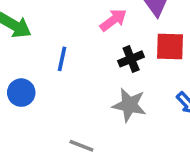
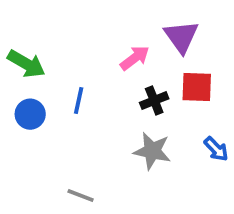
blue circle: (21, 93) -> (30, 114), moved
gray line: (81, 146) -> (81, 195), moved

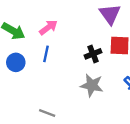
pink arrow: (135, 58) -> (48, 27), moved

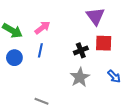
gray star: (92, 85) -> (80, 77), turned 30

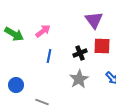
blue line: (40, 50) -> (49, 56), moved
blue circle: (14, 58) -> (16, 85), moved

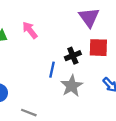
pink arrow: (43, 31) -> (30, 30), turned -91
blue line: (49, 56) -> (52, 70), moved

